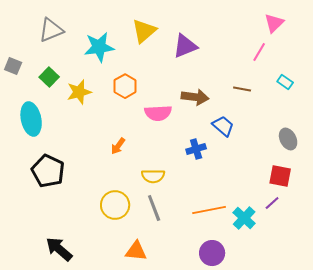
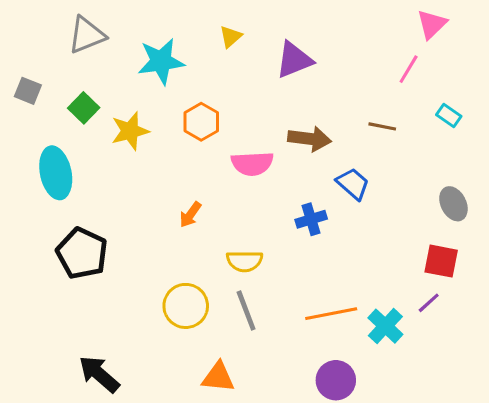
yellow triangle: (144, 31) -> (231, 37), size x0.6

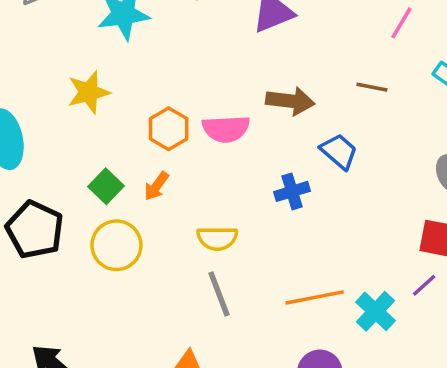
green square: (84, 108) -> (106, 186), moved
orange hexagon: (201, 122) -> (169, 129), moved
yellow circle: (186, 306) -> (116, 245), moved

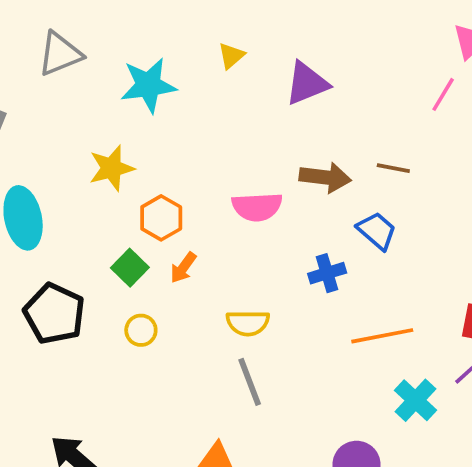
brown line: (372, 87) -> (393, 168), moved
orange hexagon: (169, 129) -> (161, 218), moved
yellow circle: (116, 245) -> (141, 330), size x0.6
orange line: (315, 297) -> (382, 336), moved

